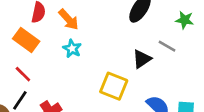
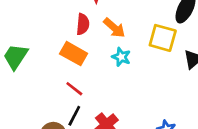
yellow square: (114, 86) -> (163, 38), moved

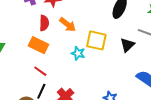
yellow square: (163, 38) -> (96, 40), moved
cyan star: (121, 57) -> (78, 53), moved

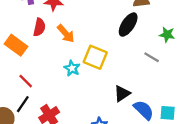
orange rectangle: (38, 45) -> (16, 45), moved
black triangle: (127, 45) -> (122, 93), moved

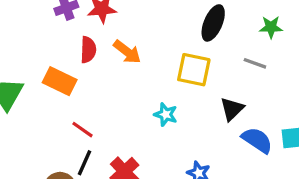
yellow square: (95, 57) -> (194, 70), moved
cyan star: (72, 68) -> (166, 115), moved
black triangle: (122, 93) -> (232, 109), moved

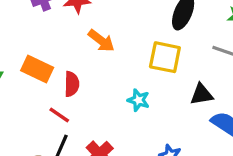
red semicircle: (88, 50) -> (72, 84), moved
black triangle: (232, 109) -> (202, 94), turned 35

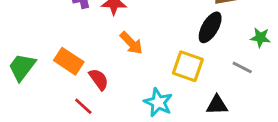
red semicircle: (72, 84) -> (99, 79), turned -45
cyan star: (138, 100) -> (158, 102), size x1.4

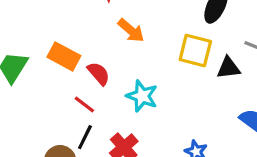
cyan star: (158, 102) -> (142, 96), moved
black triangle: (217, 105) -> (228, 68), moved

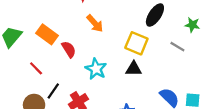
black triangle: (228, 68) -> (134, 69), moved
red line: (84, 105) -> (36, 68), moved

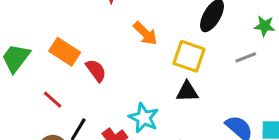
orange arrow: (95, 23) -> (145, 33), moved
gray line: (177, 47) -> (246, 57), turned -48
cyan star: (96, 69) -> (144, 118), moved

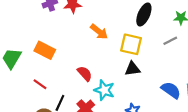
red semicircle: (96, 70) -> (85, 74), moved

